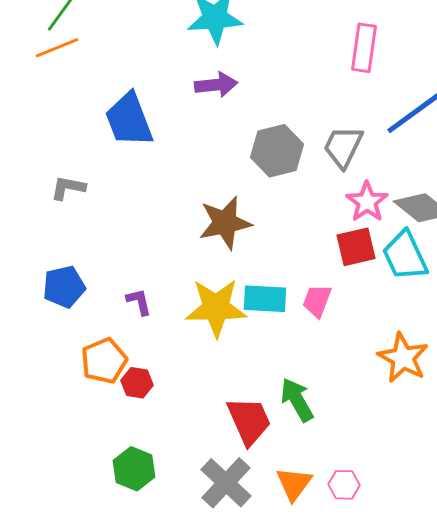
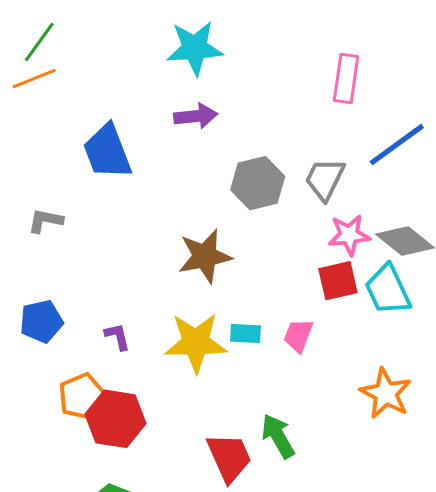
pink star: (367, 202) -> (349, 235), turned 30
cyan rectangle: (265, 299) -> (245, 333), size x0.7
red hexagon: (137, 383) -> (115, 419), size x1.8

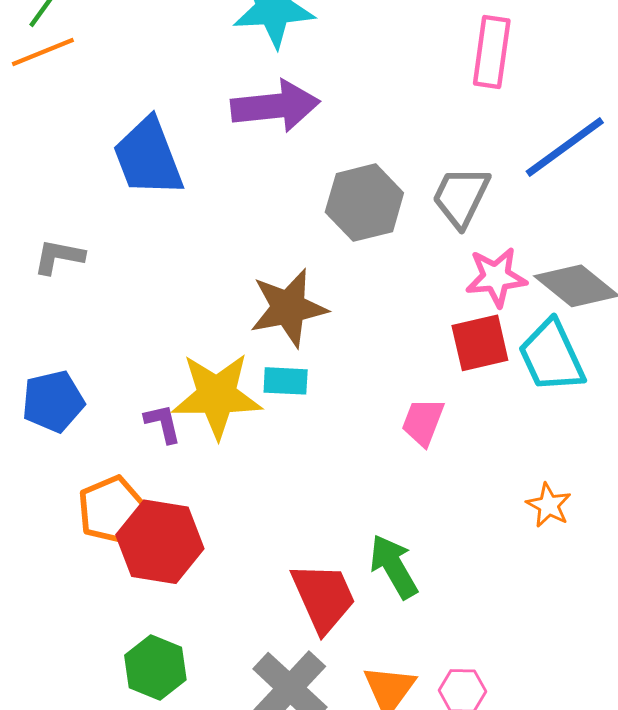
purple arrow: (196, 116) -> (275, 106), size x1.4
cyan rectangle: (245, 333) -> (286, 381), moved
yellow star: (196, 343) -> (217, 396), moved
orange star: (386, 393) -> (549, 505), size x0.6

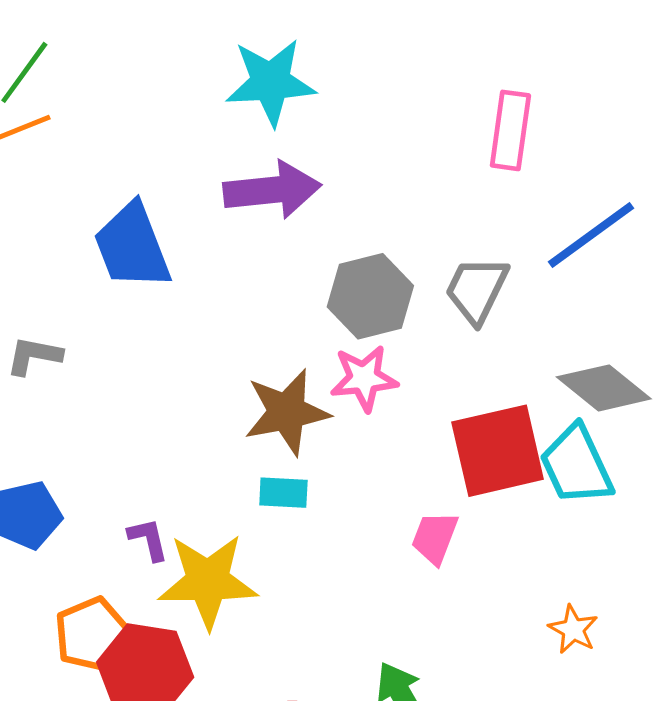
pink star: (496, 277) -> (364, 378), moved
red square: (480, 343) -> (498, 451), size x1.5
yellow star: (217, 396) -> (208, 581), moved

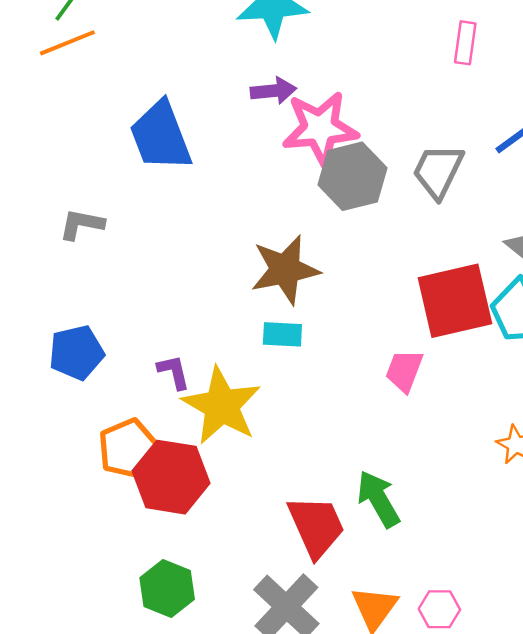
pink rectangle: (510, 130) -> (465, 43), size x0.7
purple arrow: (272, 190) -> (273, 91), size x0.6
pink star: (364, 378) -> (320, 128), moved, size x1.4
yellow star: (208, 581) -> (222, 406), turned 30

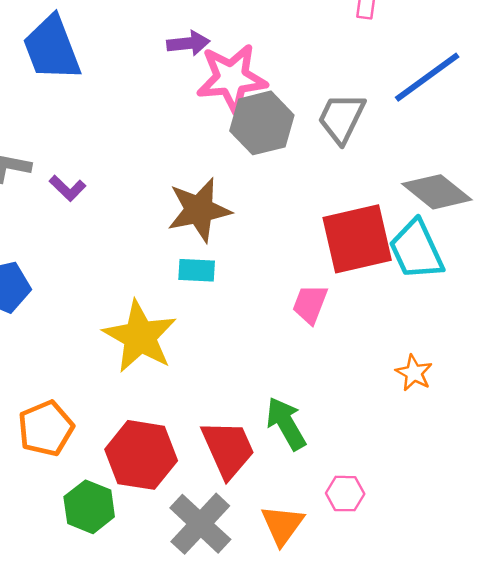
blue trapezoid: (161, 136) -> (52, 48), moved
purple L-shape: (174, 372) -> (67, 188), moved, turned 147
orange pentagon: (128, 448) -> (46, 428), moved
red hexagon: (171, 477) -> (141, 455), moved
pink hexagon: (439, 609) -> (345, 494), moved

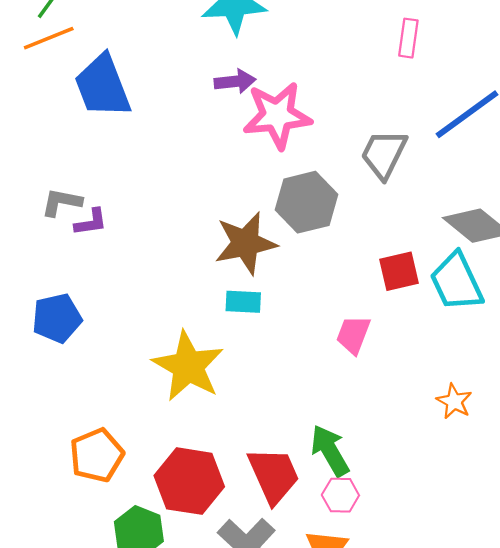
gray hexagon: (262, 123) -> (306, 202), moved
purple L-shape: (67, 188) -> (91, 222), moved, turned -52
red square: (357, 239) -> (399, 271), size x0.6
pink hexagon: (345, 494) -> (340, 495), moved

